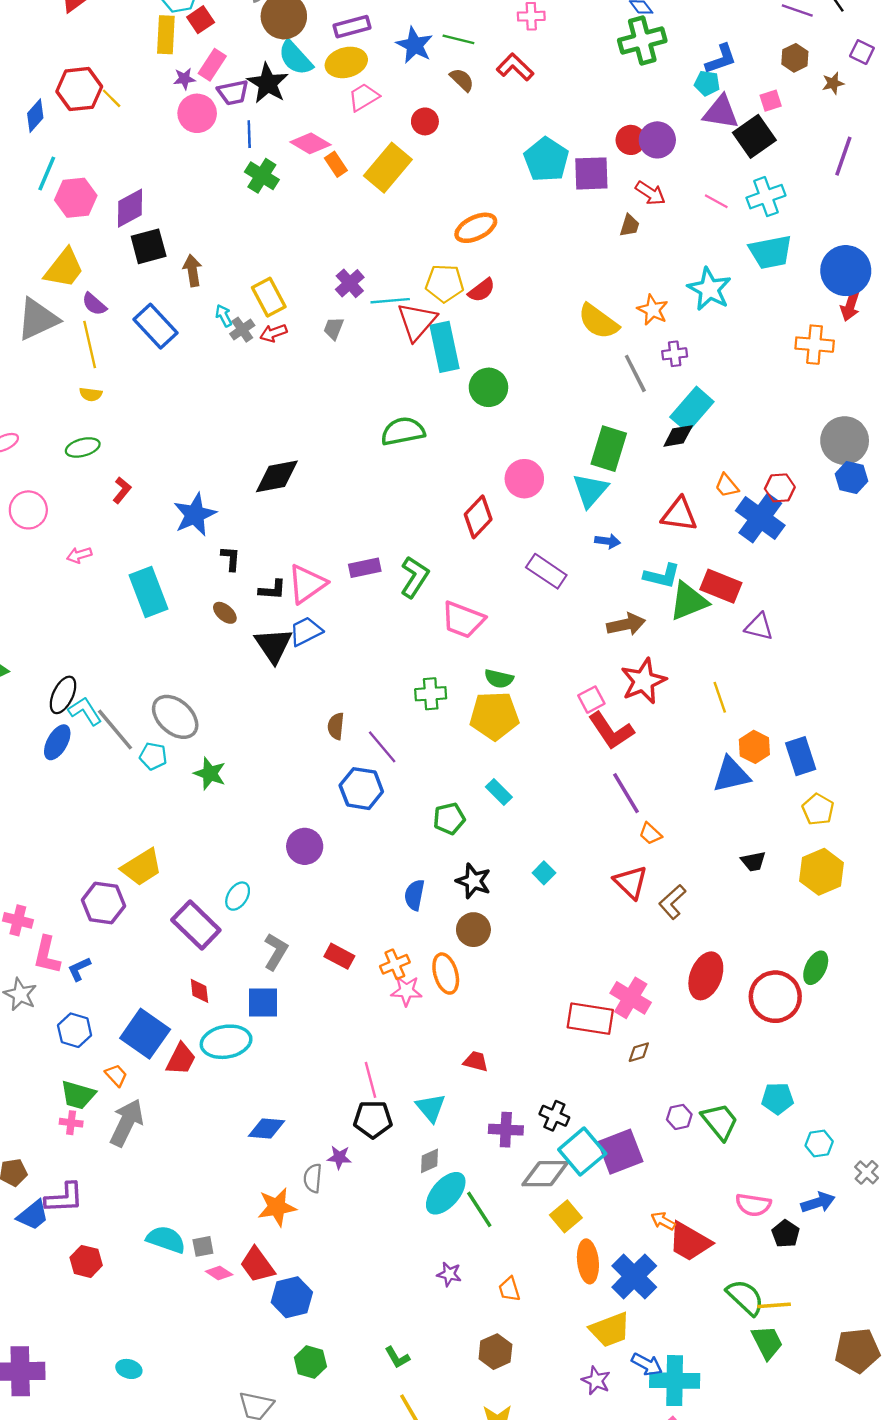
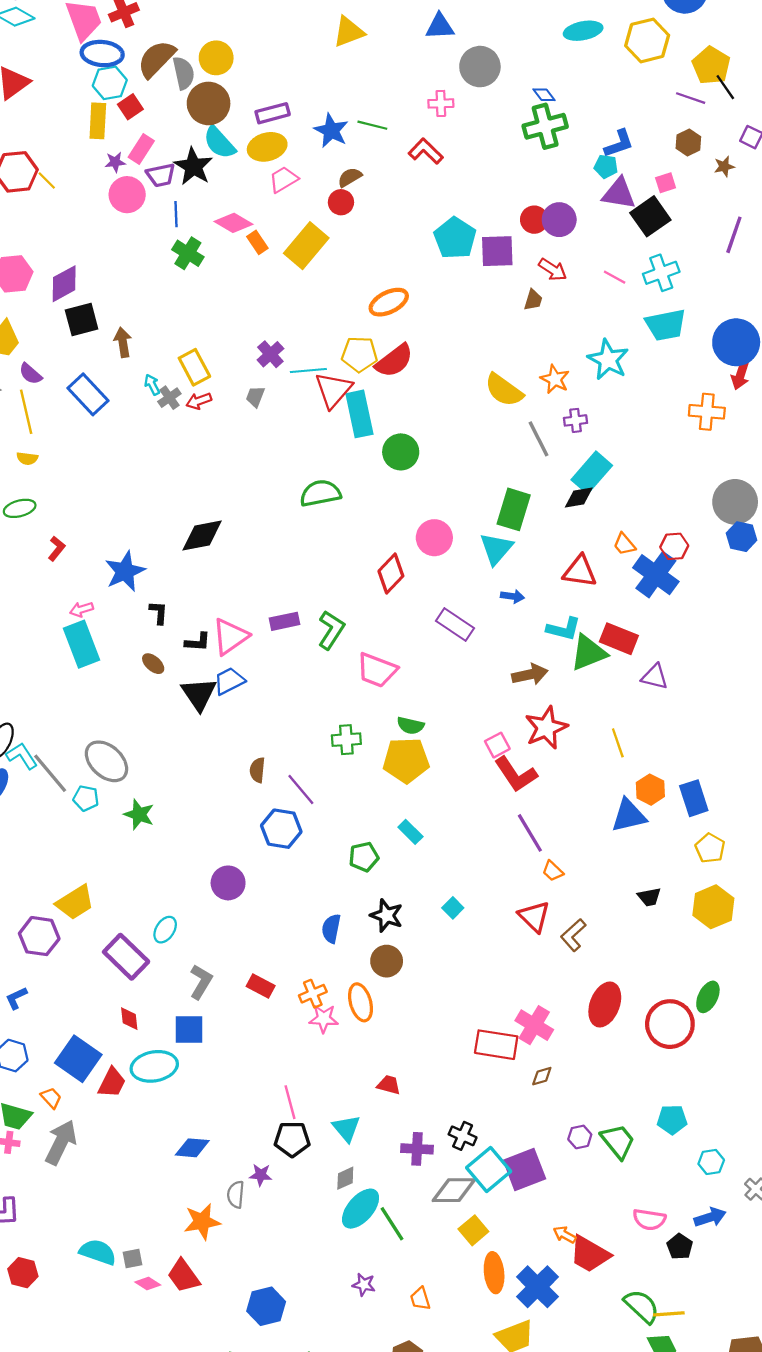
brown semicircle: (462, 80) -> (350, 177), moved, turned -75
red semicircle: (482, 290) -> (394, 361), size x1.5
pink arrow: (79, 555) -> (82, 609), moved
blue hexagon: (292, 1297) -> (266, 1306), moved

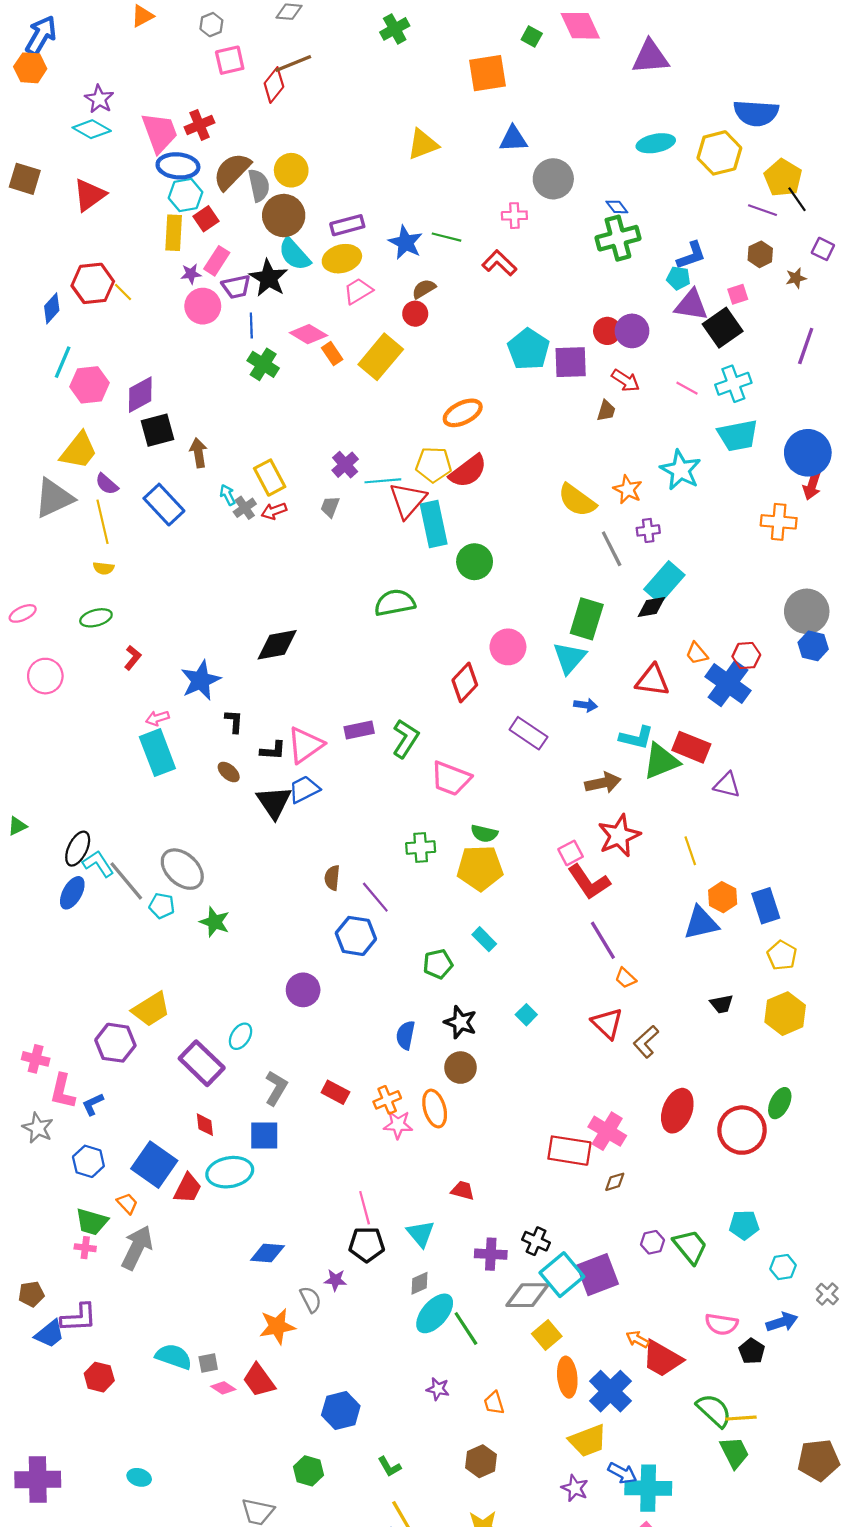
gray semicircle: (236, 1194) -> (311, 1299), turned 148

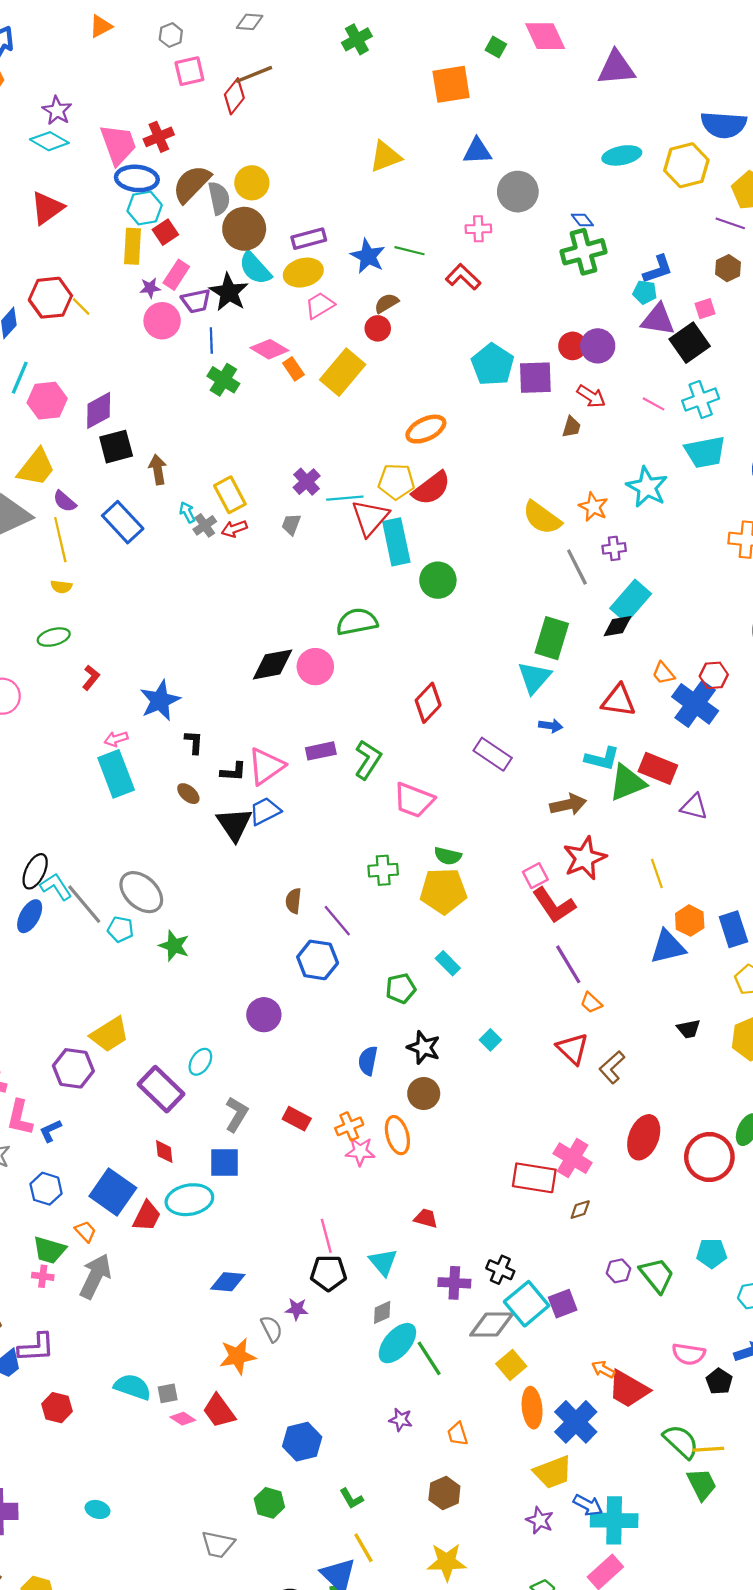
black diamond: (277, 645) -> (273, 664), moved
pink circle: (508, 647) -> (315, 667), moved
purple square: (597, 1275) -> (563, 1304), size x0.7

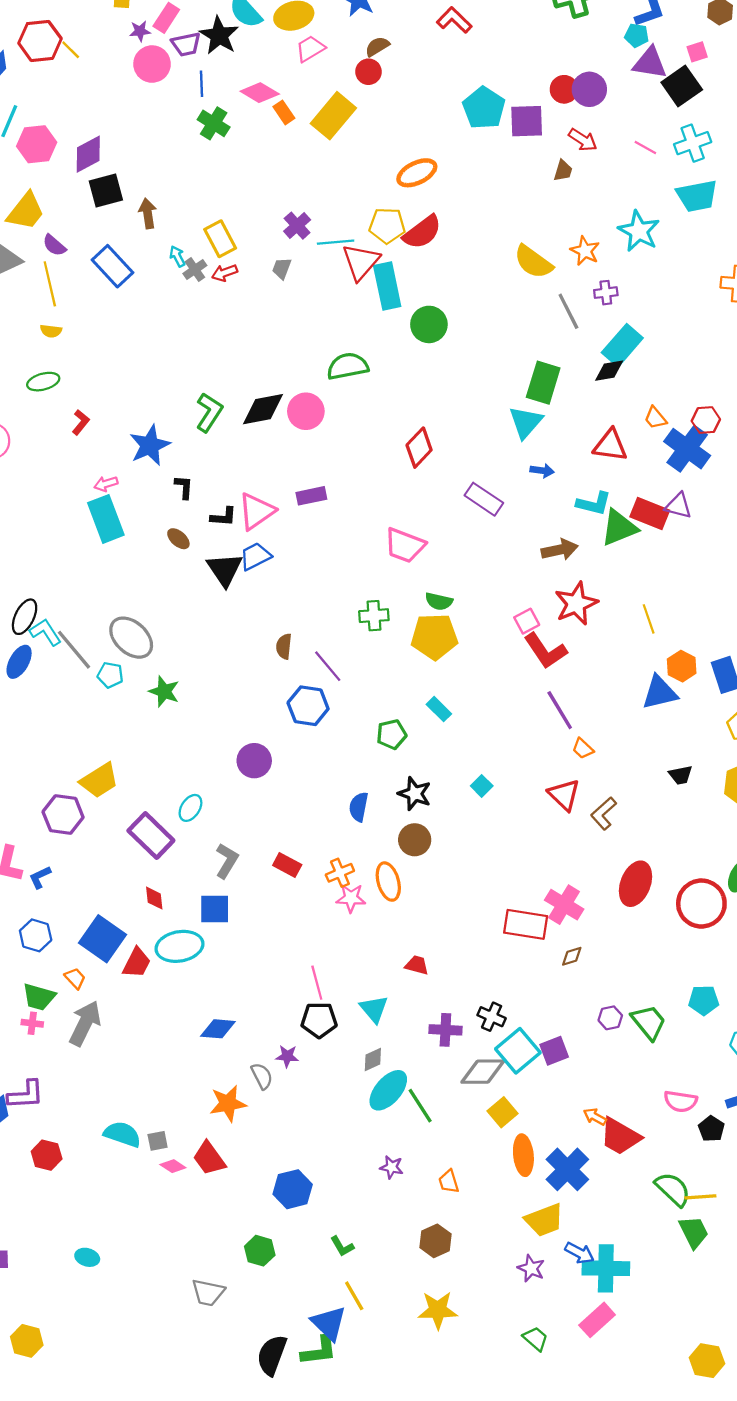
green L-shape: (368, 760) -> (209, 412), moved
purple triangle: (694, 807) -> (678, 506), moved

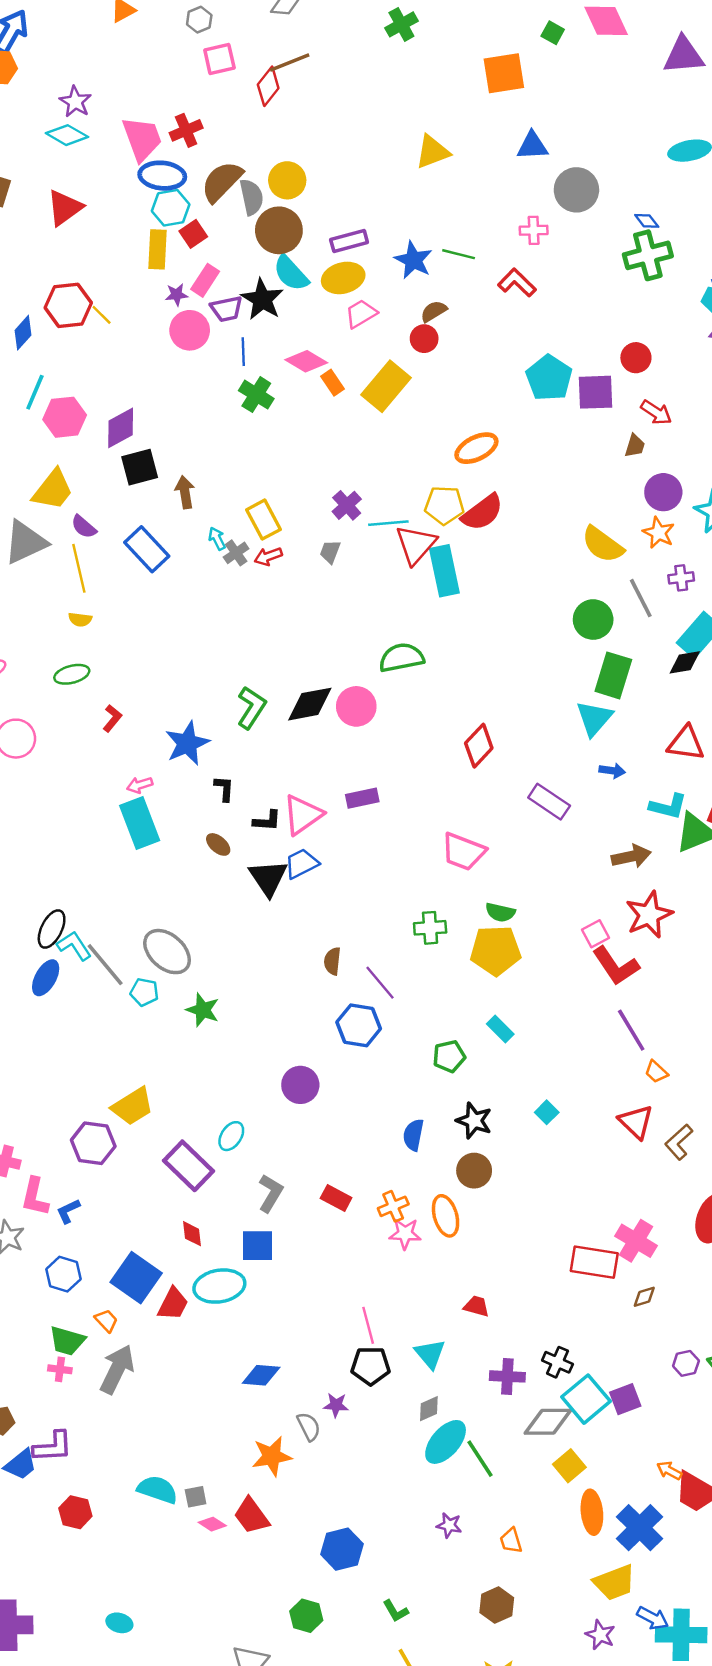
purple circle: (589, 89) -> (663, 492), moved
green circle: (429, 324) -> (593, 620), moved

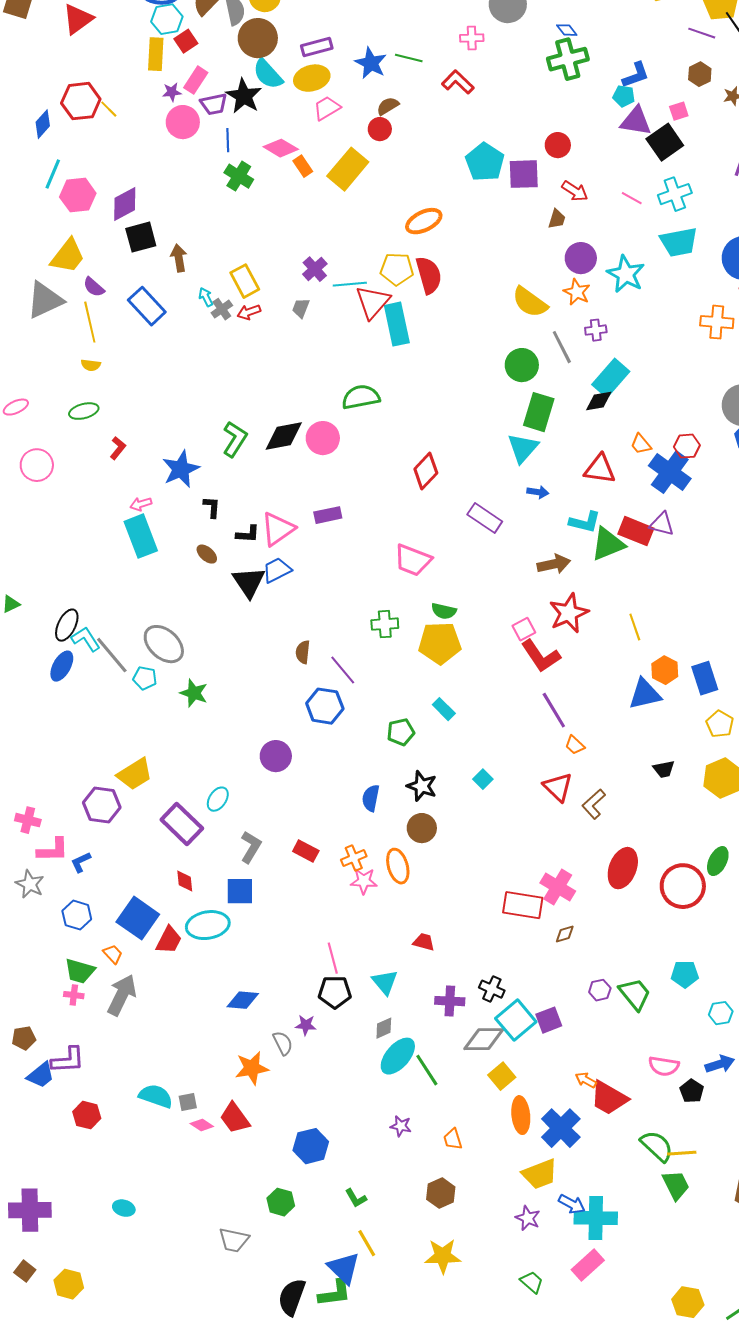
red semicircle: (482, 512) -> (429, 275), turned -69
pink L-shape: (35, 1197) -> (53, 850), turned -104

